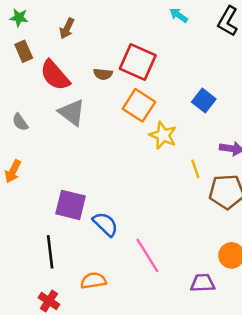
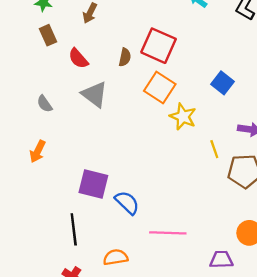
brown semicircle: (103, 74) -> (125, 57), turned -84
red semicircle: (55, 75) -> (78, 58), size x0.7
pink line: (147, 255) -> (168, 233), turned -56

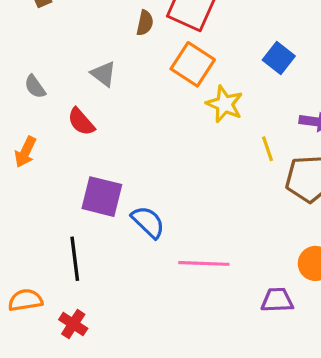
red semicircle: (78, 58) -> (81, 122), moved
gray triangle: (95, 94) -> (103, 74), size x0.7
orange semicircle: (116, 257) -> (25, 300), moved

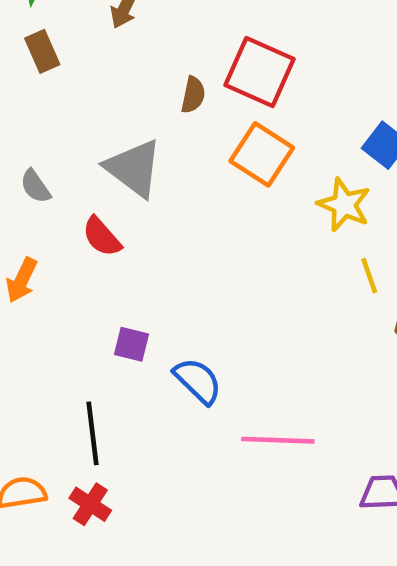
gray triangle: (103, 74) -> (134, 168), size x1.6
yellow star: (225, 104) -> (344, 205), moved
purple square: (102, 197) -> (131, 344), size x0.6
red cross: (73, 324) -> (90, 504), moved

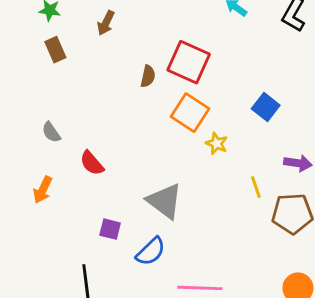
gray triangle: (134, 168) -> (165, 201), moved
yellow star: (344, 205) -> (217, 144), moved, size x0.7
blue semicircle: (198, 381) -> (151, 251), turned 92

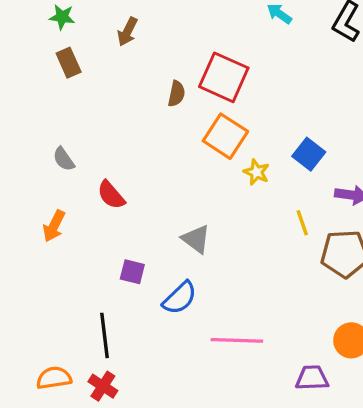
blue square: (266, 107) -> (309, 154), moved
gray triangle: (165, 201) -> (196, 239), size x0.7

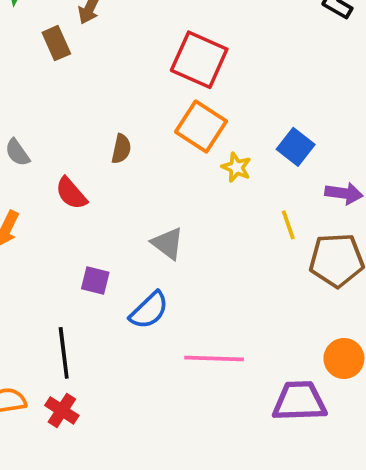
brown rectangle: (69, 63) -> (56, 43), moved
brown semicircle: (176, 94) -> (121, 149), moved
purple trapezoid: (312, 378) -> (299, 401), size x1.4

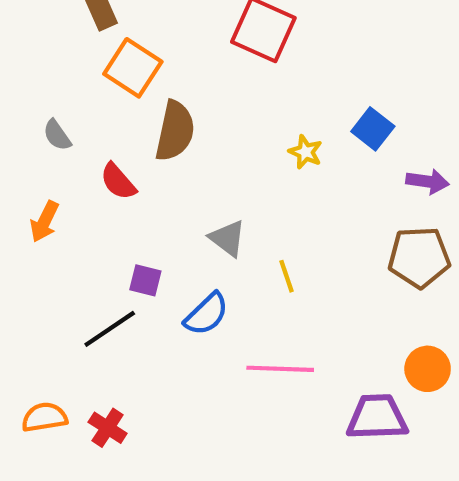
orange square: (201, 127) -> (133, 68), moved
brown semicircle: (121, 149) -> (175, 131), size x1.8
yellow line: (288, 225) -> (287, 276), moved
black line: (64, 353) -> (110, 329), moved, turned 63

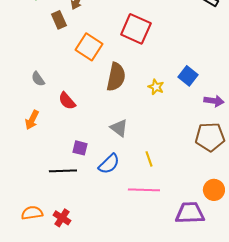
orange square: (133, 68) -> (89, 47), moved
brown semicircle: (175, 131) -> (116, 77), moved
yellow line: (287, 276) -> (149, 159), moved
black line: (110, 329) -> (63, 171), turned 32

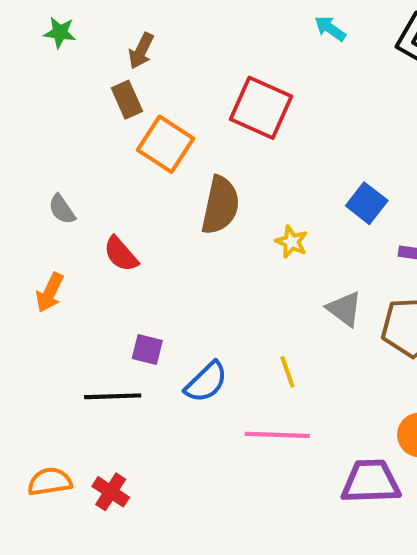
brown rectangle: (59, 20) -> (127, 100), moved
yellow star: (156, 87) -> (292, 242), moved
gray triangle: (119, 128) -> (344, 309), moved

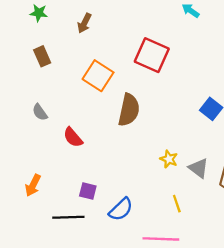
brown rectangle: (127, 100) -> (42, 56), moved
yellow star: (292, 242) -> (169, 159), moved
orange arrow: (50, 293) -> (33, 185), moved
yellow line: (287, 372) -> (177, 204), moved

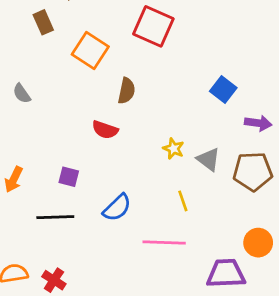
brown rectangle: (42, 56) -> (43, 22), moved
brown semicircle: (129, 110) -> (126, 91), size x0.7
red semicircle: (73, 137) -> (105, 130), moved, turned -30
purple square: (88, 191) -> (69, 177), moved

